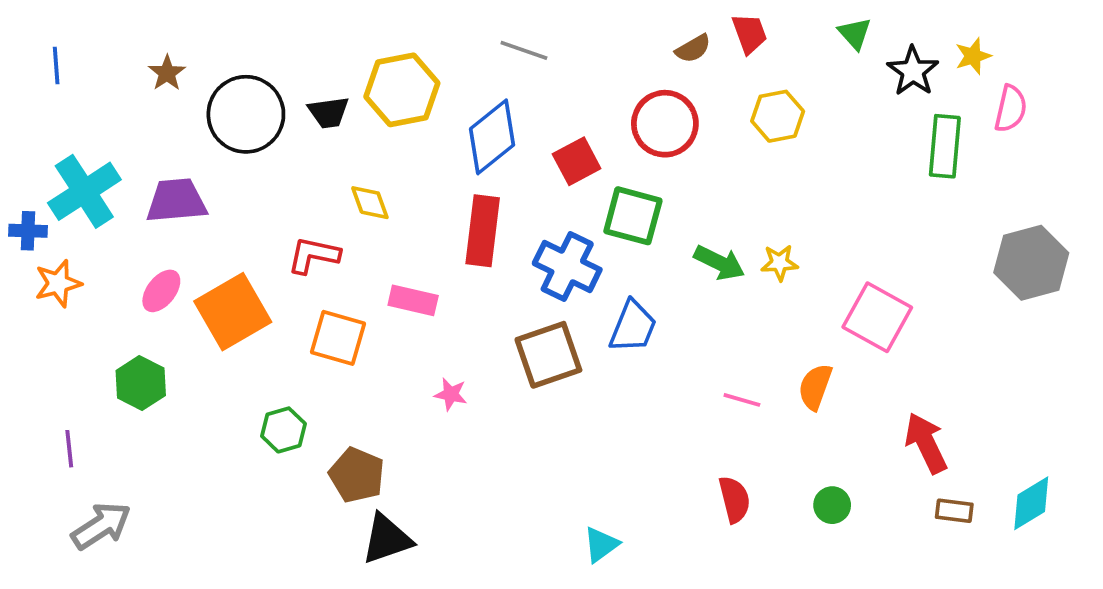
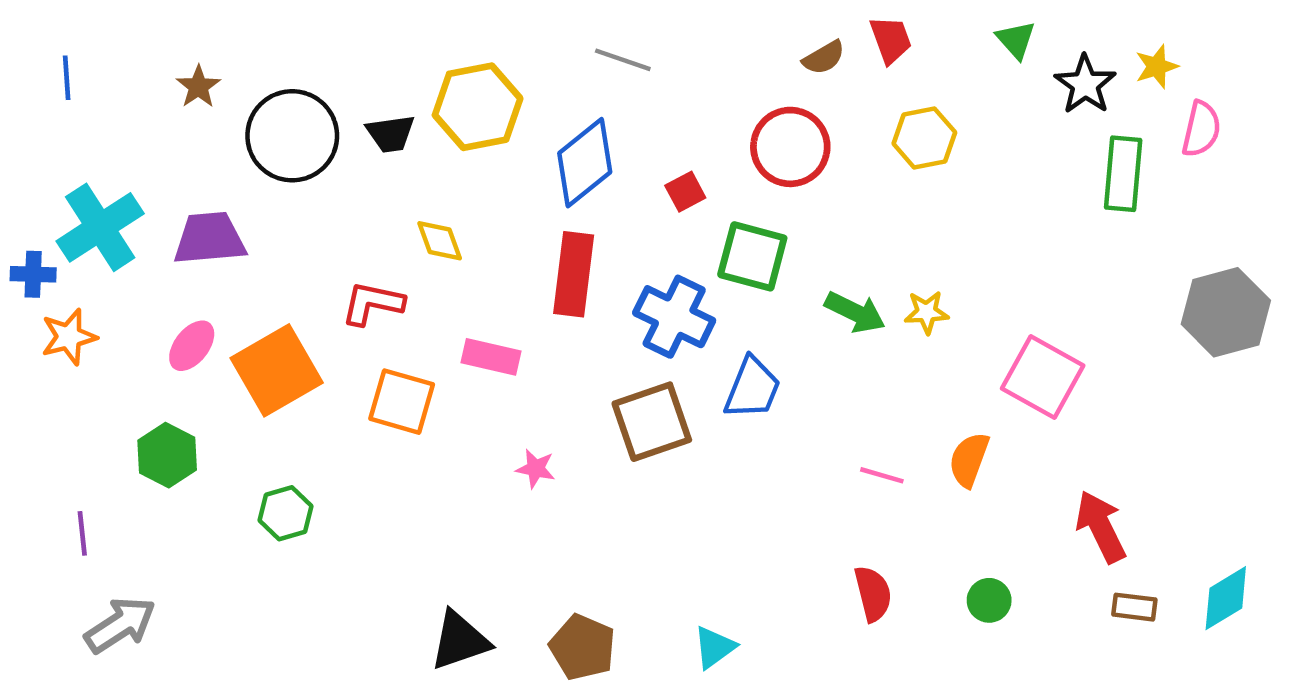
red square: (577, 161) -> (685, 192), size x0.7
green hexagon: (283, 430) -> (286, 513), moved
brown pentagon: (357, 475) -> (583, 647), moved

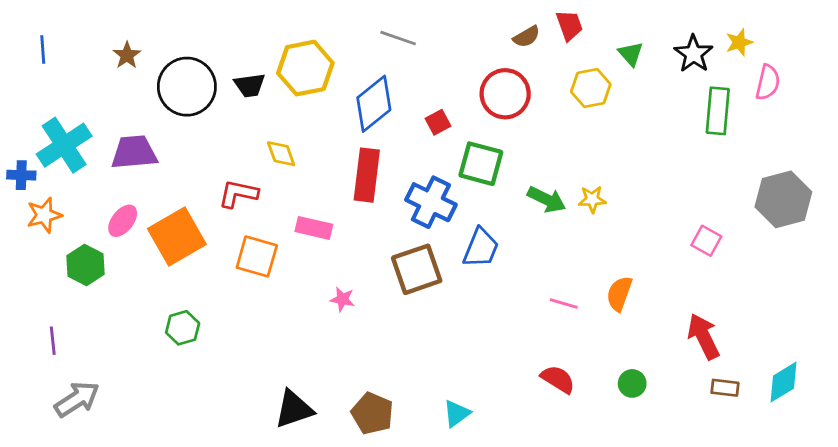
green triangle: (1016, 40) -> (631, 54), moved
pink square: (1043, 377) -> (706, 241), moved, size x0.6
green hexagon: (167, 455) -> (86, 265), moved
red semicircle: (873, 594) -> (558, 379), turned -44

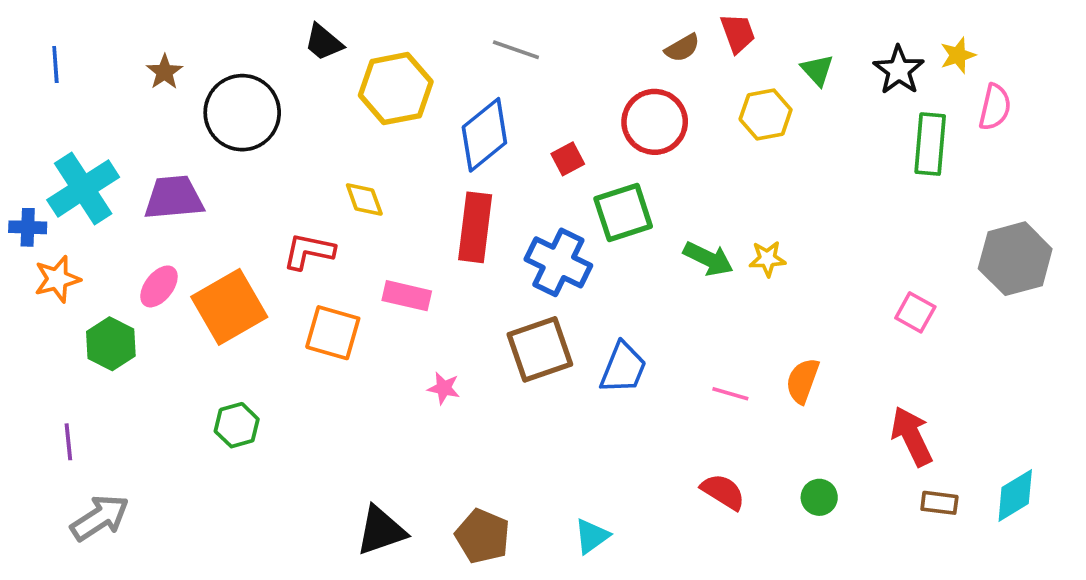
black trapezoid: (250, 85) -> (324, 42), moved, turned 48
green square: (481, 164) -> (623, 212), turned -33
blue trapezoid: (481, 248) -> (623, 368), moved

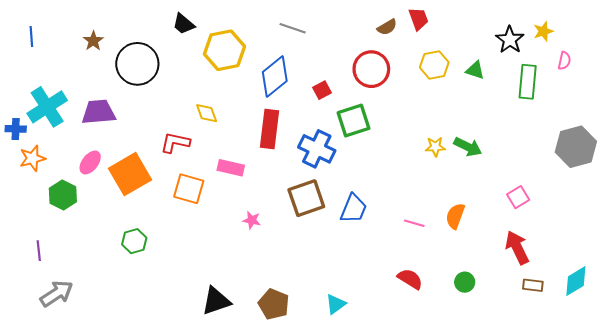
green triangle: (817, 70) -> (475, 70), moved, turned -30
pink semicircle: (995, 107) -> (564, 61), size x0.7
green arrow: (708, 259) -> (468, 147), moved
pink square: (915, 312) -> (518, 197), moved, turned 30

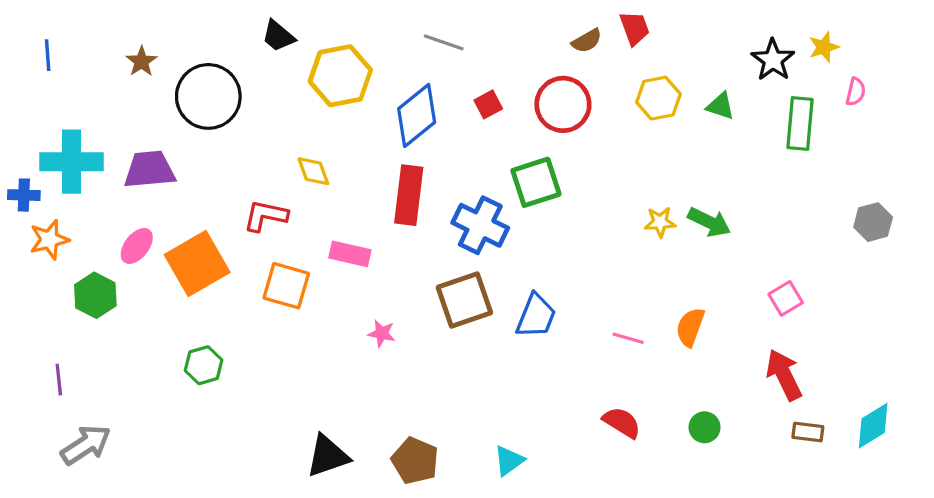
red square: (322, 90) -> (488, 104), moved
cyan cross: (47, 107) -> (72, 162), turned 33
gray hexagon: (576, 147) -> (873, 222), size x0.6

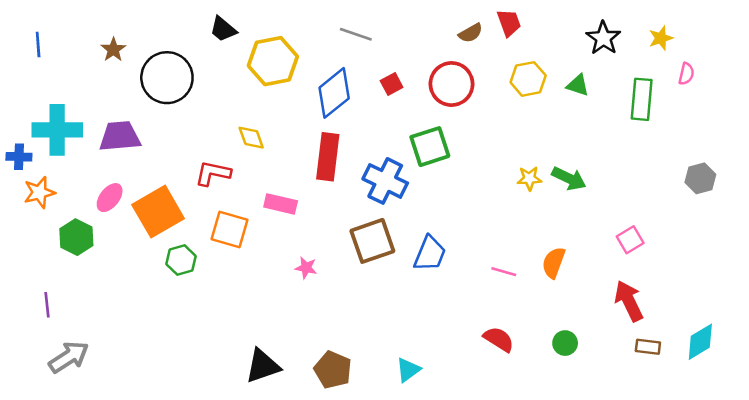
black star: (773, 60) -> (603, 38), moved
green hexagon: (204, 365) -> (181, 260), moved

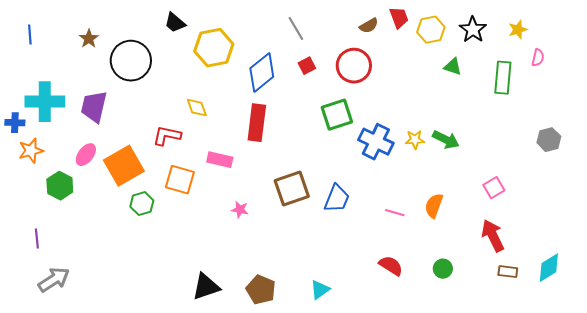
gray line: (356, 34) -> (296, 29), moved, turned 40
yellow hexagon: (528, 79) -> (431, 30), moved
purple trapezoid: (120, 136) -> (94, 107), turned -72
blue cross: (385, 181) -> (376, 142), moved

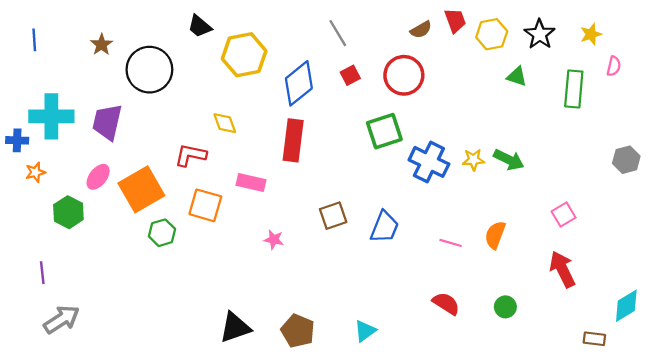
orange star: (31, 151) -> (35, 172), size x0.7
brown square: (292, 189) -> (333, 216), size x0.7
brown rectangle: (508, 272) -> (594, 339), moved

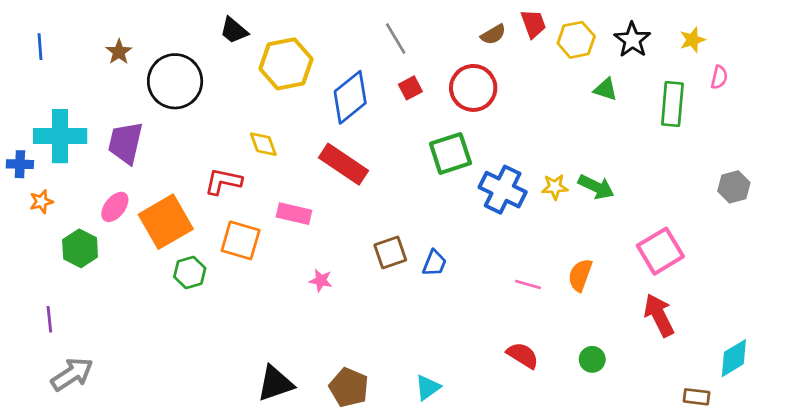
red rectangle: (293, 140) -> (343, 164), turned -63
pink square: (564, 214) -> (660, 251), size x1.6
blue trapezoid: (384, 227) -> (434, 263), moved, size x0.7

